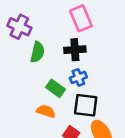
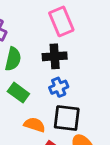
green rectangle: (56, 88) -> (18, 93), moved
orange semicircle: (46, 111) -> (35, 125), moved

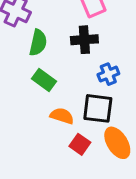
blue cross: (59, 87) -> (108, 74), moved

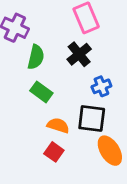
black cross: (84, 40) -> (79, 54), turned -35
red square: (80, 144) -> (54, 152), moved

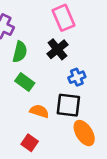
red square: (54, 152) -> (30, 143), moved

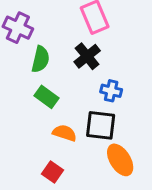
blue cross: (77, 77) -> (111, 91), turned 35

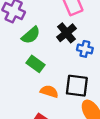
green semicircle: (40, 59) -> (31, 35), turned 36
blue cross: (111, 91) -> (85, 49), moved

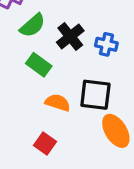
black cross: (66, 33) -> (70, 36), moved

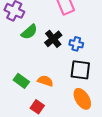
green rectangle: (39, 65) -> (21, 81), moved
black square: (95, 95) -> (80, 70), moved

